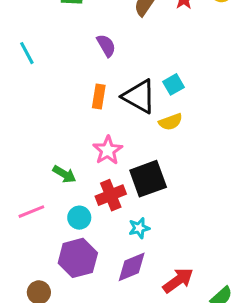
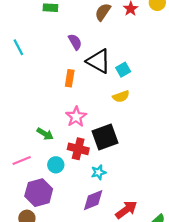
black triangle: (139, 96) -> (99, 61), moved
red cross: (111, 195) -> (78, 149), turned 36
purple hexagon: (78, 258) -> (39, 193), moved

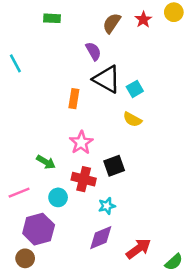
purple semicircle: (75, 42) -> (93, 51), moved
yellow semicircle: (121, 96) -> (132, 119), turned 49
black square: (105, 137) -> (114, 166), size x0.7

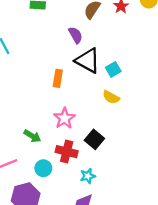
black square: (114, 166) -> (94, 139), turned -30

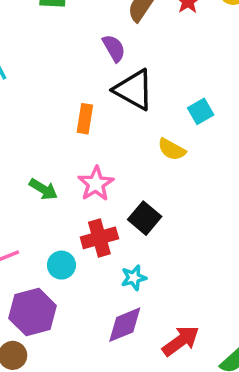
cyan square: (113, 69) -> (201, 111), moved
green arrow: (32, 136) -> (43, 189), moved
red cross: (67, 152) -> (99, 238), turned -30

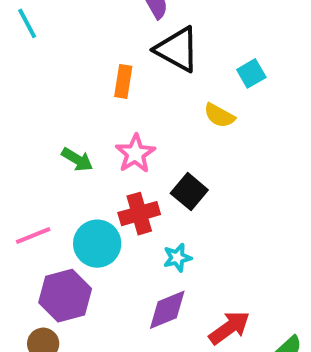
cyan circle: (61, 265) -> (97, 244), size x1.5

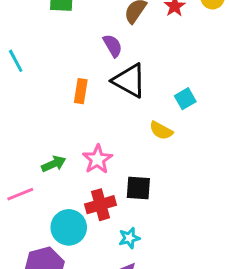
orange rectangle: (123, 81) -> (81, 91), moved
green arrow: (77, 160) -> (54, 164), turned -55
black square: (189, 192) -> (138, 188), turned -36
pink line: (33, 236) -> (20, 194), moved

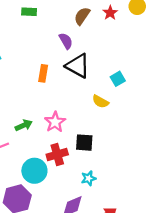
cyan star: (129, 238) -> (89, 178), moved

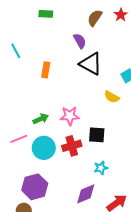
orange rectangle: (43, 73) -> (46, 70), moved
pink star: (55, 122) -> (70, 116), turned 30
cyan circle: (34, 171) -> (44, 148), moved

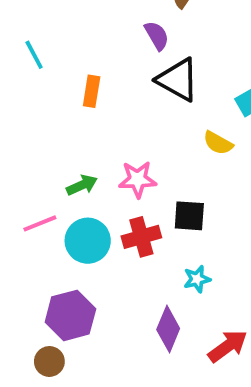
purple diamond: (86, 194) -> (168, 329), turned -45

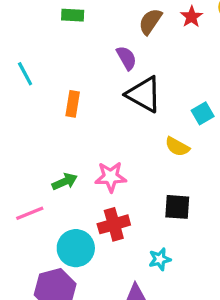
black square: (189, 216) -> (177, 207), moved
cyan circle: (88, 241) -> (76, 248), moved

